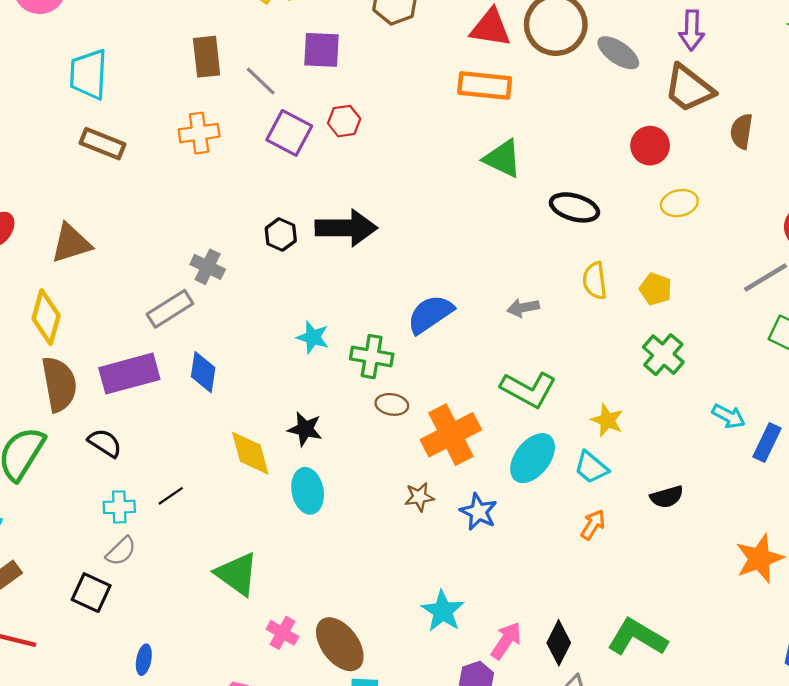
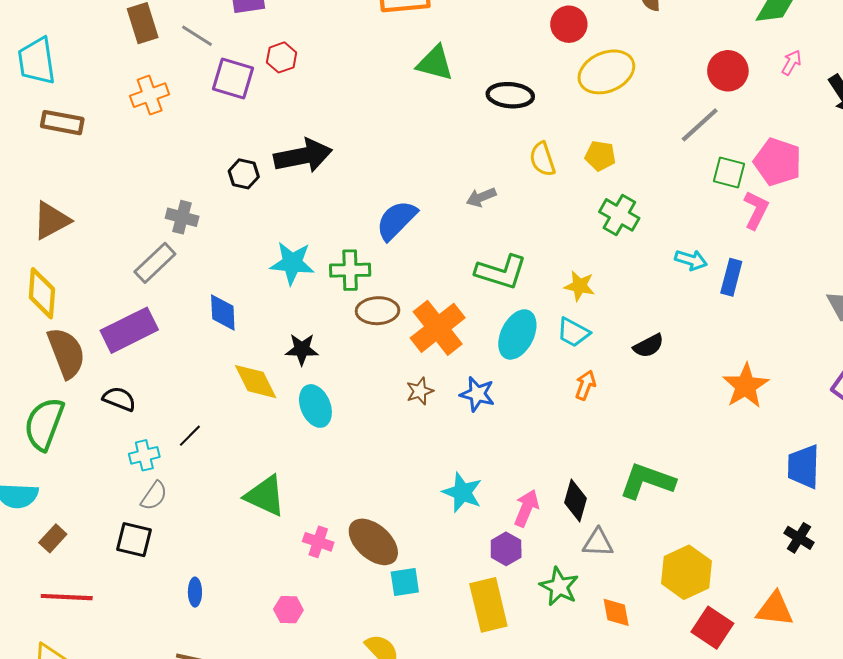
yellow ellipse: (679, 203) -> (606, 72), size x1.6
cyan star: (313, 337) -> (292, 263), size x1.4
blue diamond: (203, 372) -> (223, 312), moved
brown ellipse: (392, 404) -> (378, 311), size x1.4

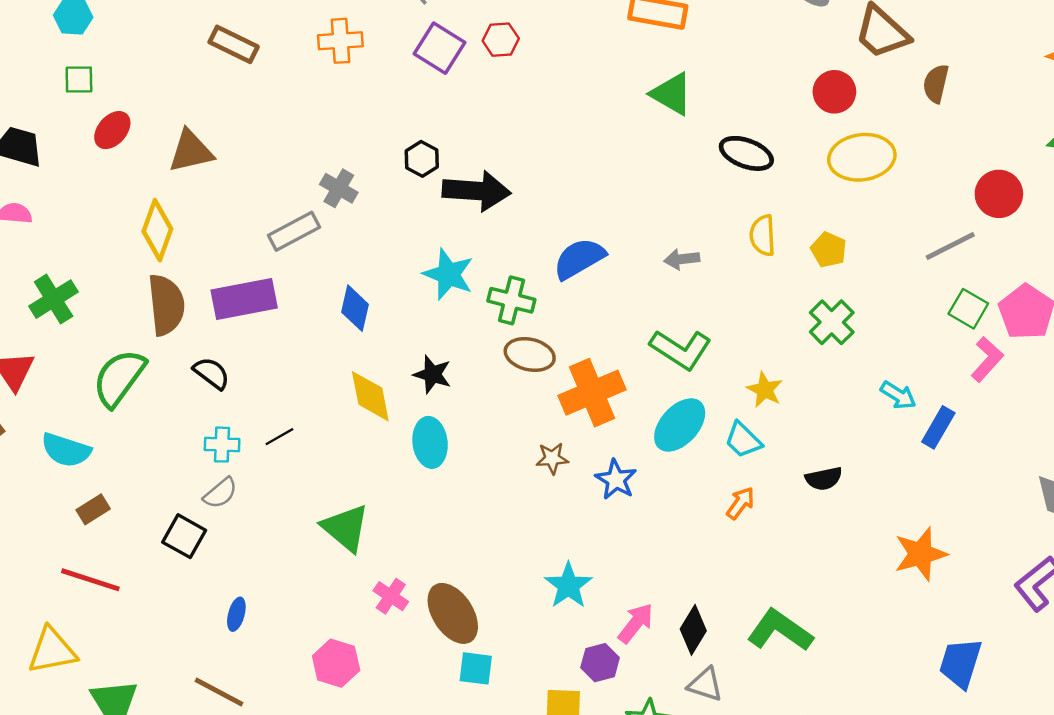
black arrow: (303, 156) -> (476, 191), moved
pink hexagon: (288, 610) -> (336, 663), size x1.4

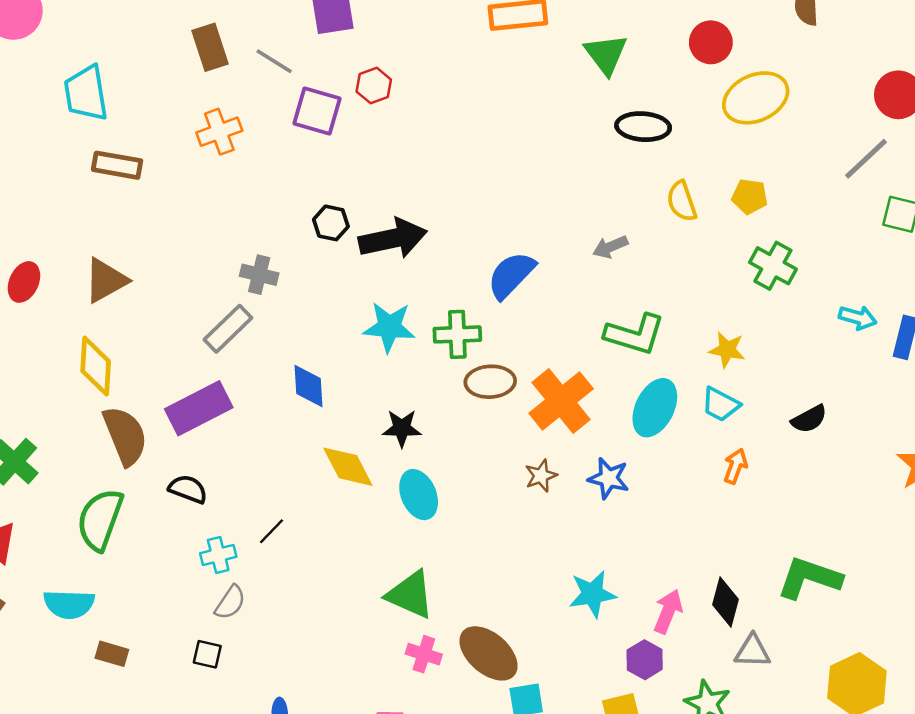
green triangle: (672, 94) -> (606, 54), moved, turned 39
brown rectangle: (93, 509) -> (112, 654), turned 64
green triangle: (346, 528) -> (410, 595), moved
black square: (184, 536) -> (207, 654), size x0.7
cyan star: (568, 586) -> (592, 594), turned -30

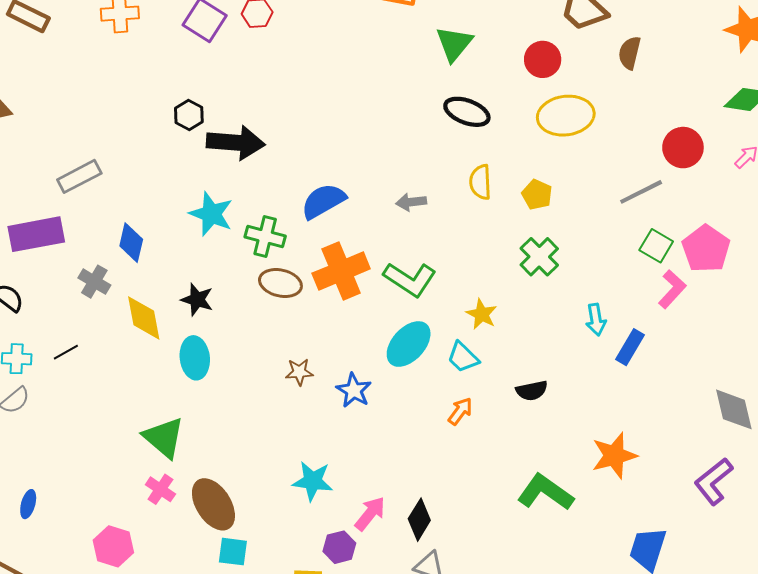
gray cross: (259, 275) -> (94, 282), moved
cyan arrow: (858, 318) -> (596, 320), turned 48
orange cross: (561, 401) -> (341, 271), moved
green L-shape: (809, 578) -> (545, 492), moved

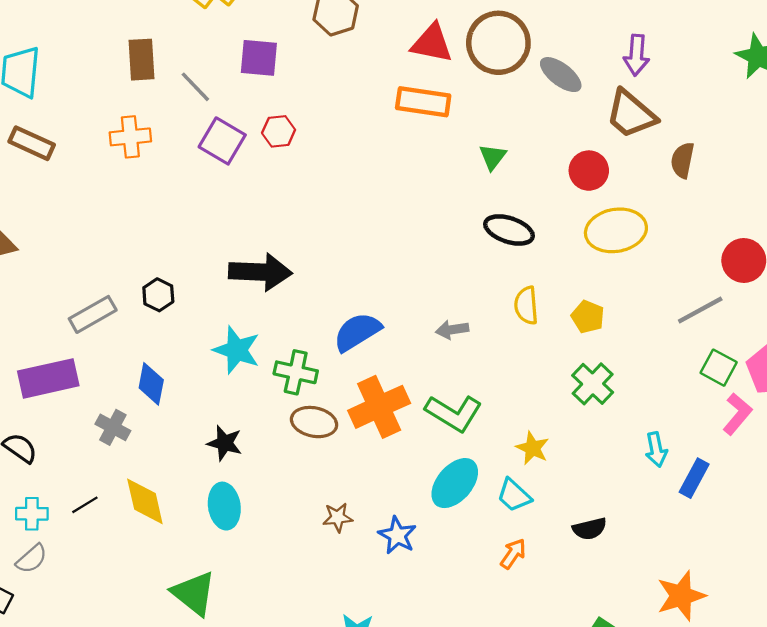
green triangle: (454, 44) -> (493, 157), size x0.7
black hexagon: (189, 115) -> (158, 295), moved
yellow diamond: (144, 318) -> (145, 501), moved

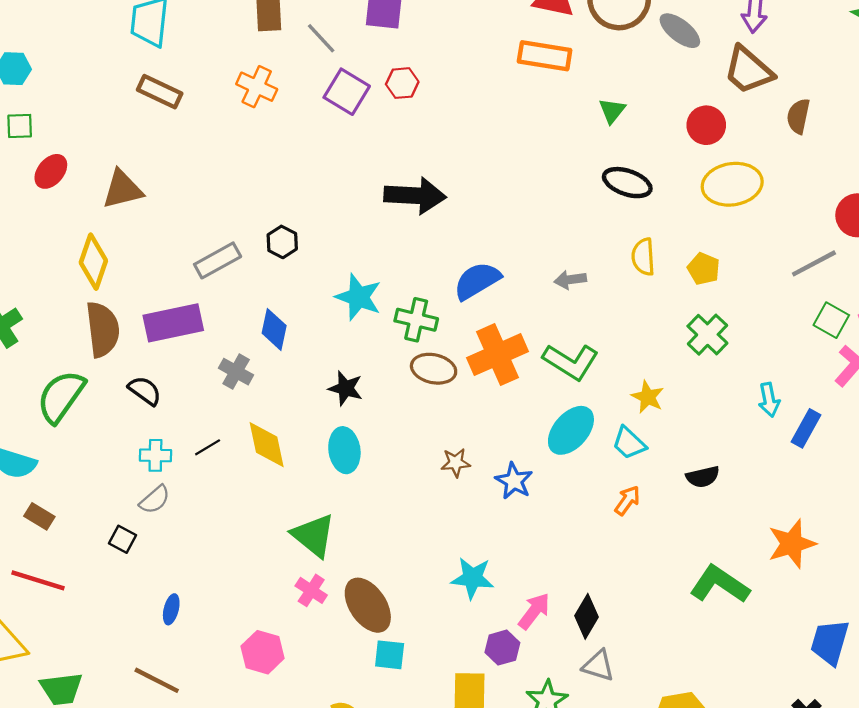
orange cross: (130, 137) -> (257, 87), turned 30
black arrow: (260, 272) -> (415, 196), moved

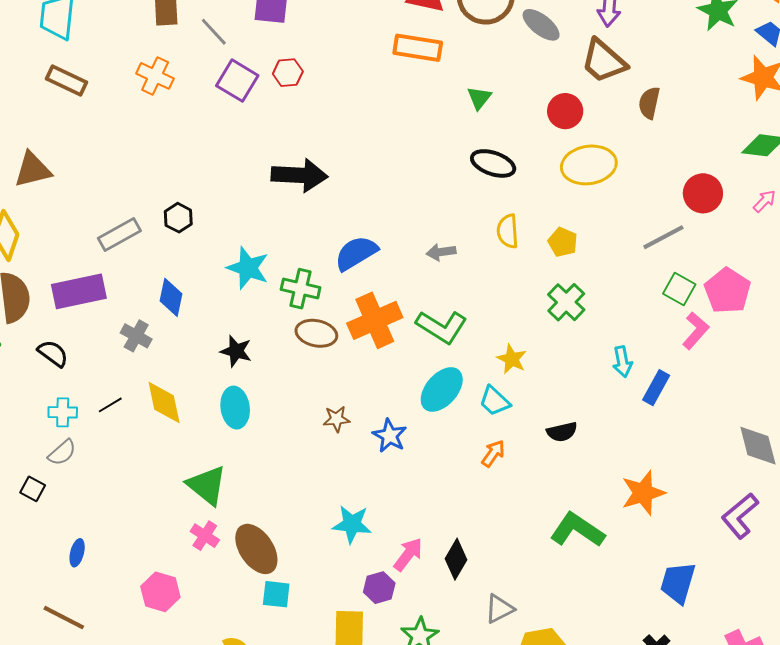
gray triangle: (598, 666) -> (499, 609), moved, turned -44

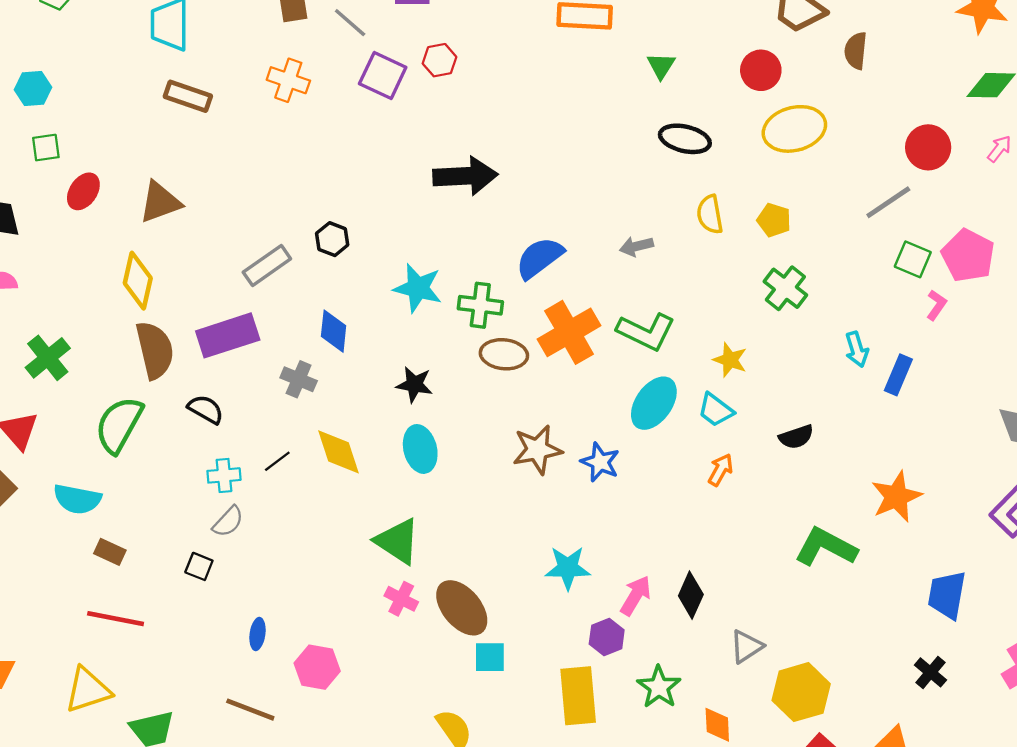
pink L-shape: (696, 331) -> (936, 305), size x0.7
brown star: (337, 419) -> (537, 450), size x1.6
pink hexagon: (160, 592) -> (317, 667), moved

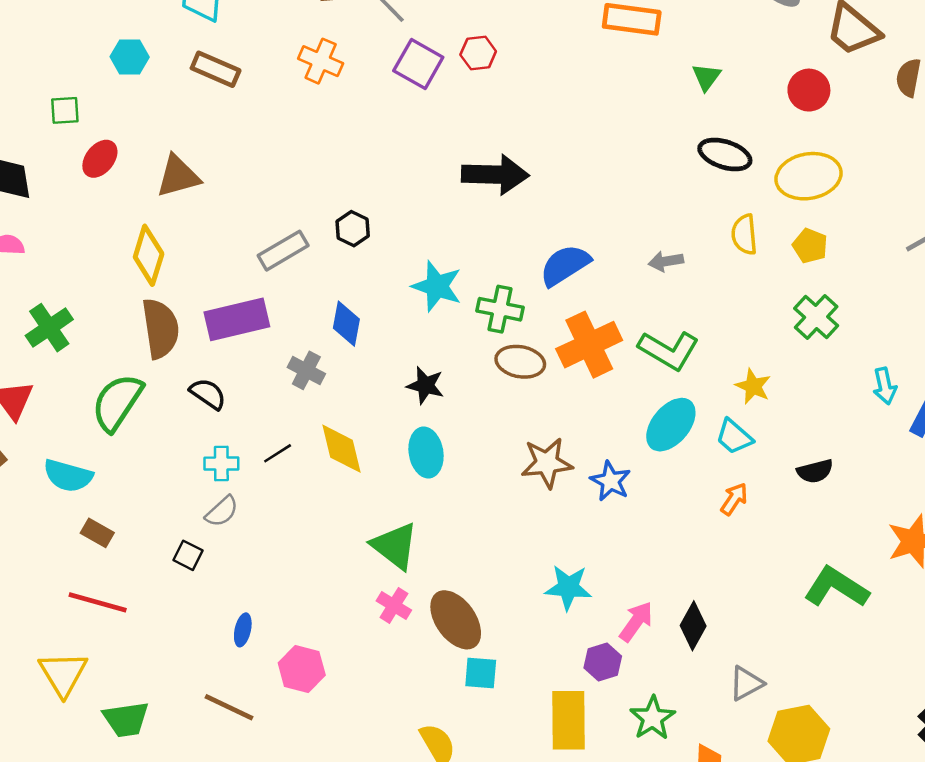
cyan hexagon: (33, 89) -> (130, 57), moved
yellow ellipse: (794, 129) -> (809, 176), moved
yellow triangle: (88, 690) -> (63, 674), turned -48

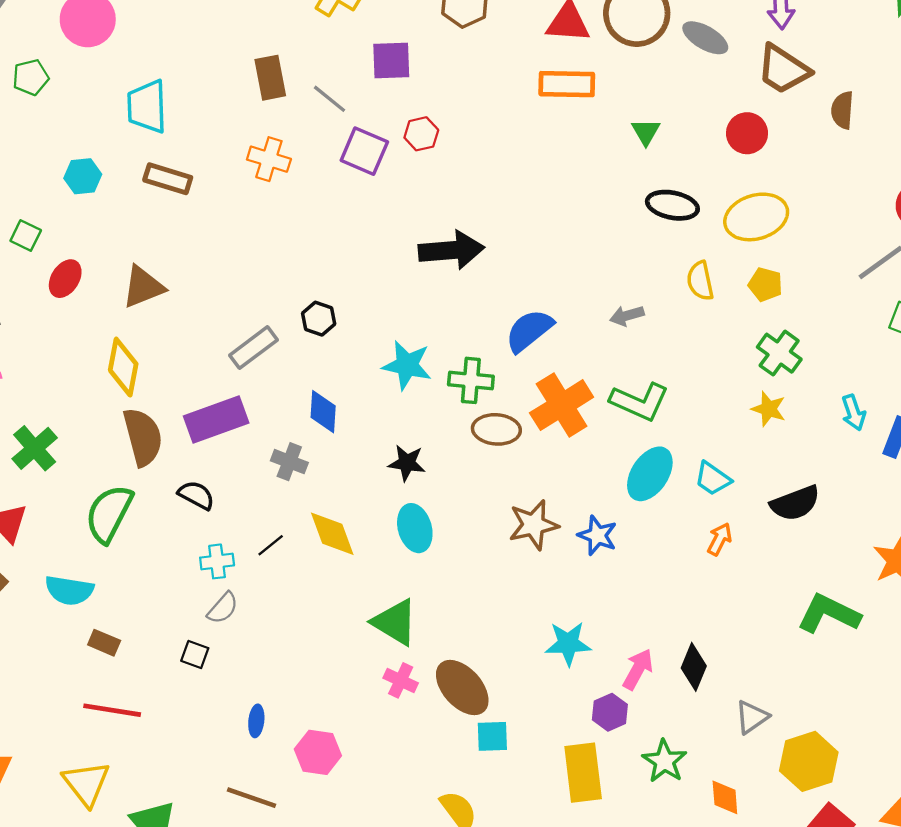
green square: (65, 110) -> (26, 235), turned 36
yellow star: (753, 386) -> (769, 409), moved
black semicircle: (815, 471) -> (795, 503), size x1.4

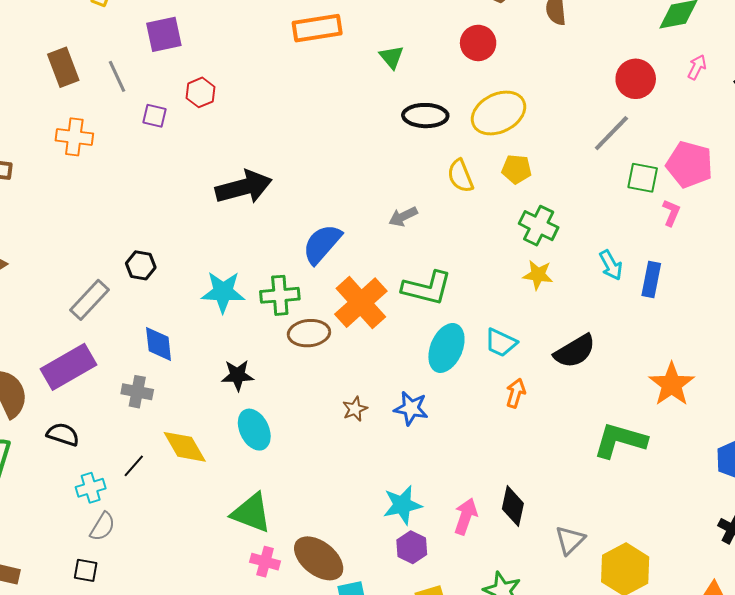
gray line: (330, 99) -> (117, 76), turned 36
purple square: (364, 151) -> (154, 116), size x0.6
brown star: (533, 525) -> (355, 409), size x0.6
purple hexagon: (610, 712) -> (412, 547), moved

